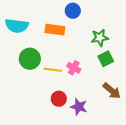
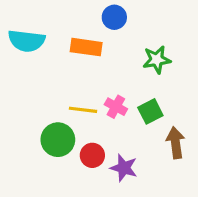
green circle: (30, 59) -> (58, 140), moved
green square: (106, 59) -> (150, 111), moved
brown arrow: (112, 91) -> (176, 143), turned -138

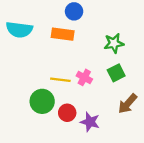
blue circle: (114, 17) -> (74, 11), moved
green square: (150, 111) -> (116, 73), moved
brown arrow: (176, 143) -> (128, 104), turned -130

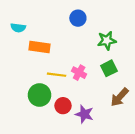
blue circle: (74, 11) -> (78, 18), moved
cyan semicircle: (19, 30) -> (18, 28), size x0.6
orange rectangle: (63, 34) -> (40, 47), moved

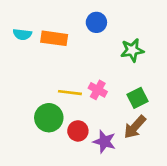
orange rectangle: (40, 47) -> (54, 38), moved
green square: (109, 68) -> (137, 98), moved
brown arrow: (120, 97) -> (135, 127), moved

